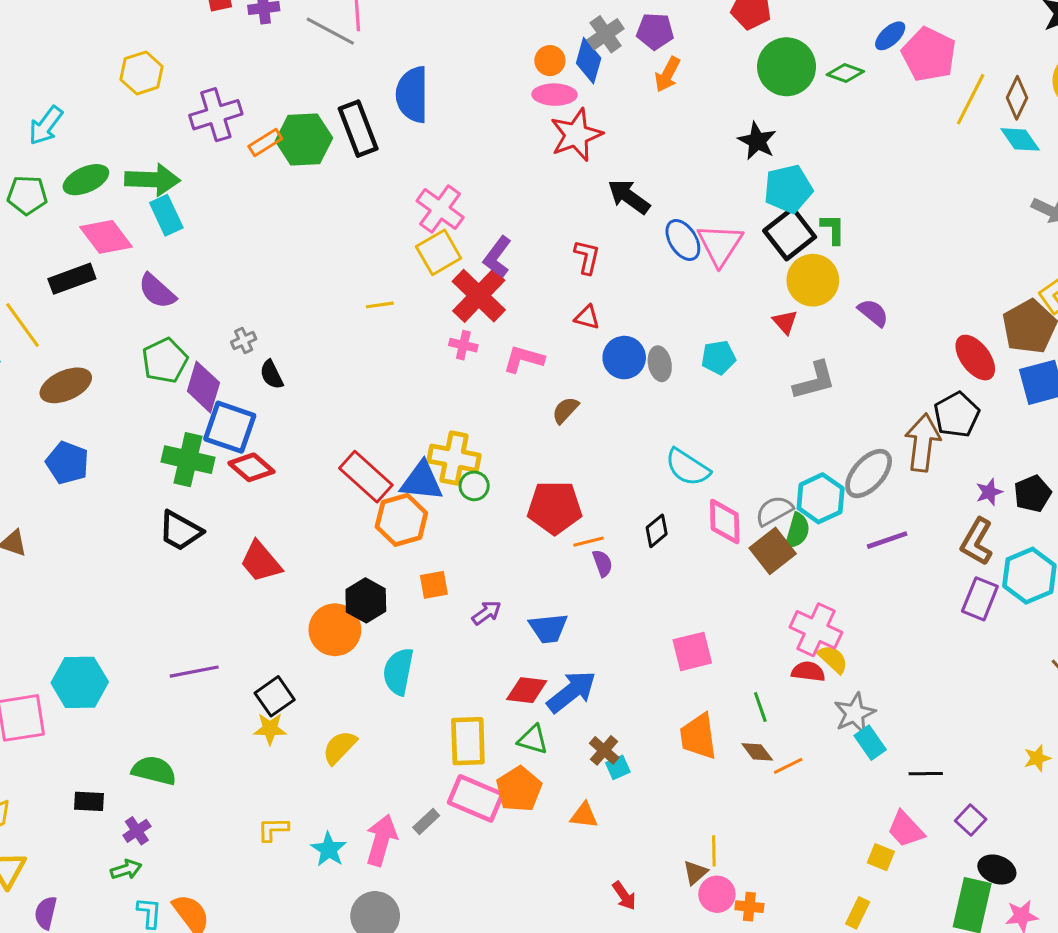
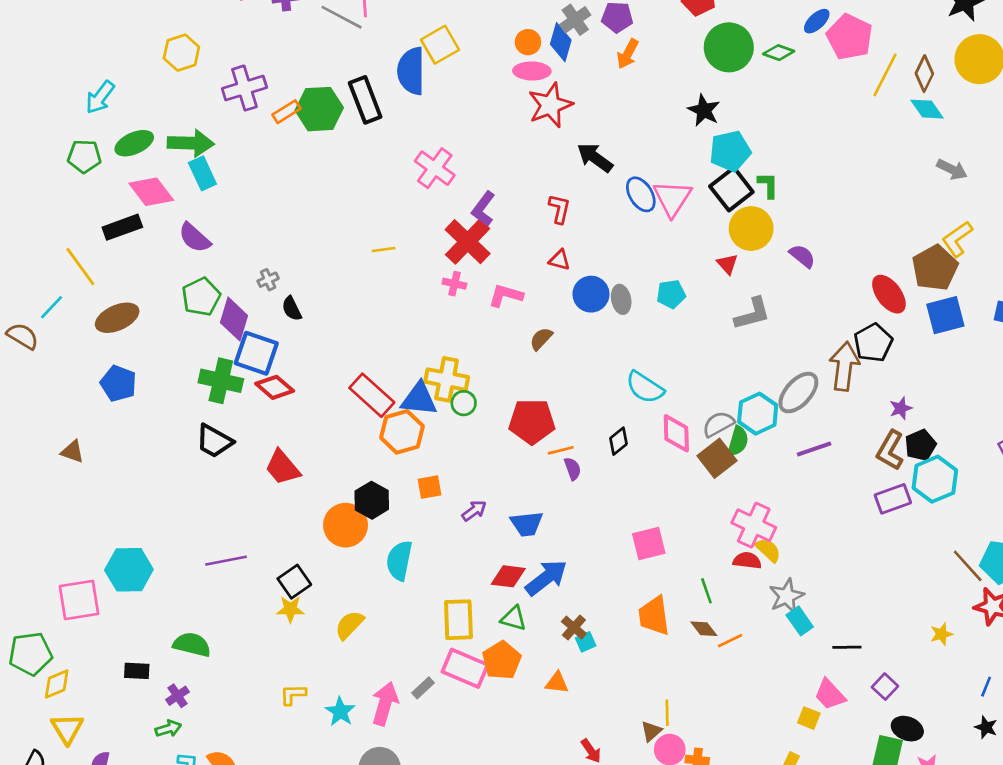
yellow square: (439, 252) -> (440, 45), moved
black pentagon: (1032, 494) -> (920, 445), moved
purple rectangle: (980, 599) -> (893, 499), turned 48

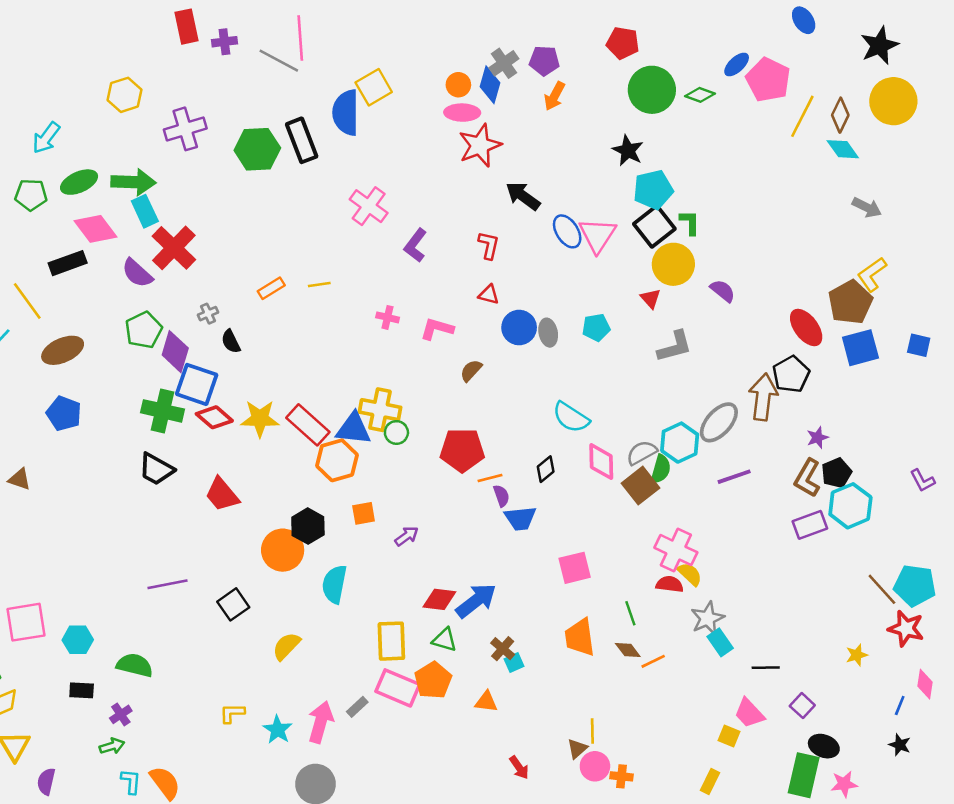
orange rectangle: (286, 112) -> (271, 288), moved
red cross: (468, 242) -> (174, 248), moved
blue trapezoid: (527, 524) -> (520, 518), moved
cyan hexagon: (129, 570) -> (78, 640), moved, size x0.7
yellow star: (290, 609) -> (260, 419), moved, size x1.4

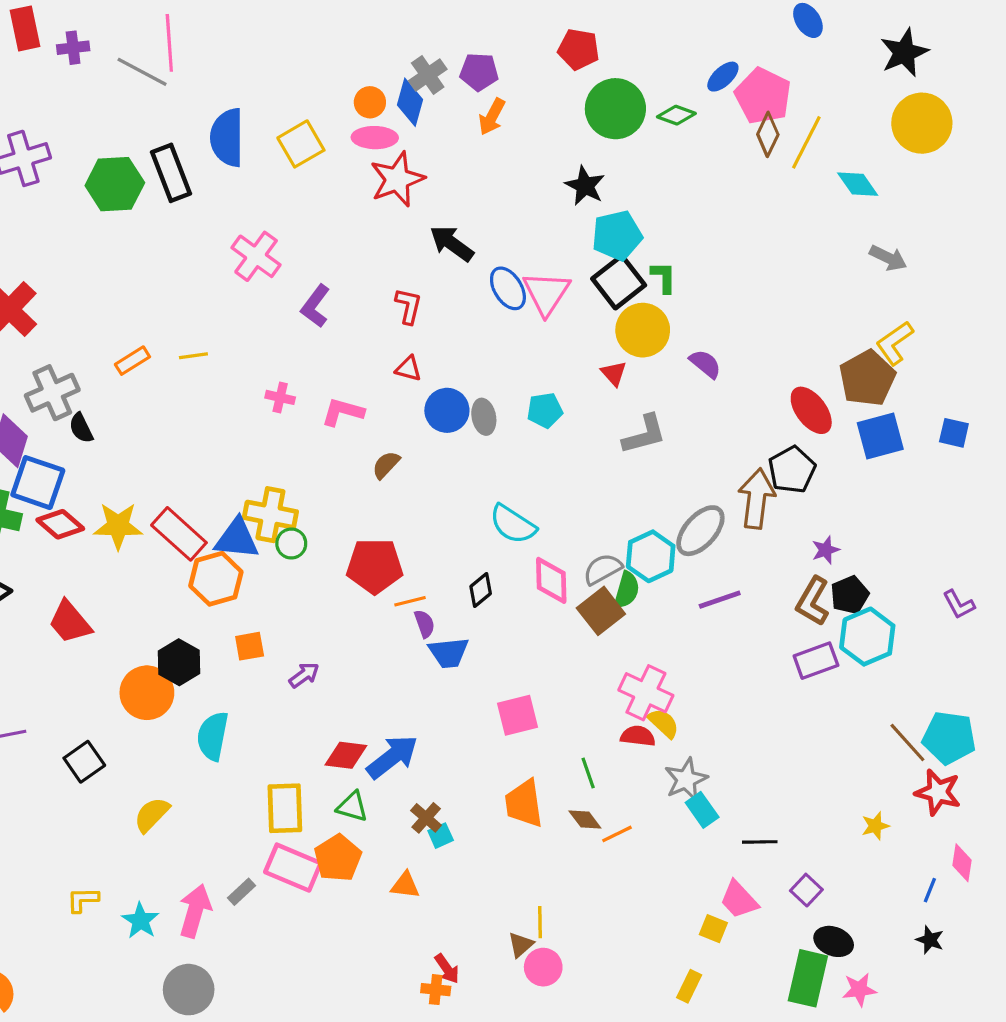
yellow square: (374, 87) -> (301, 144), moved
brown diamond: (840, 115) -> (768, 134), moved
gray cross: (208, 314) -> (52, 393), size x2.0
orange cross: (622, 776) -> (436, 990), moved

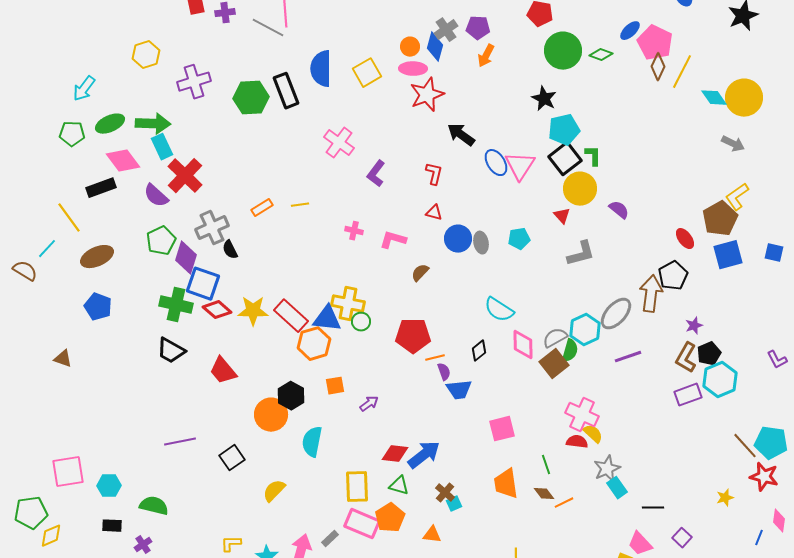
yellow circle: (922, 123) -> (744, 98), moved
red ellipse: (811, 410) -> (685, 239), size x0.7

